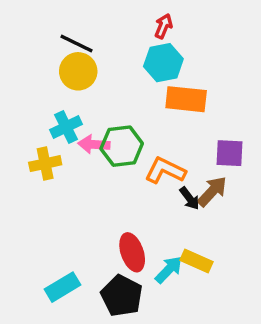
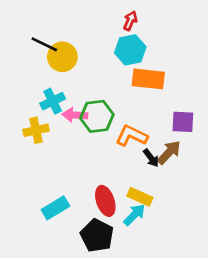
black line: (76, 44) -> (44, 44), moved
yellow rectangle: (197, 261) -> (140, 197), moved
cyan rectangle: (63, 287) -> (55, 208), moved

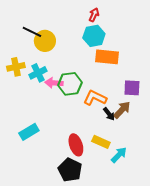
yellow cross: (36, 130) -> (16, 67), moved
cyan rectangle: (55, 208) -> (29, 132), moved
cyan arrow: (134, 215) -> (119, 155), moved

